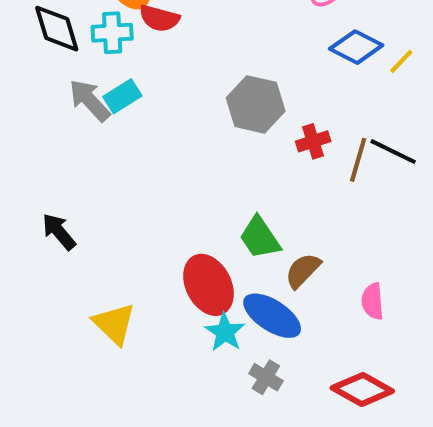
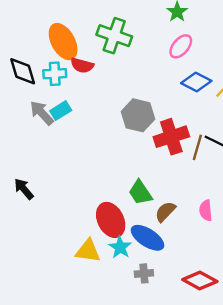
red cross: (313, 141) -> (171, 137), size x1.8
pink semicircle: (373, 301) -> (206, 210), moved
yellow triangle: (114, 324) -> (88, 251), moved, turned -36
gray cross: (266, 377) -> (144, 273), turned -36

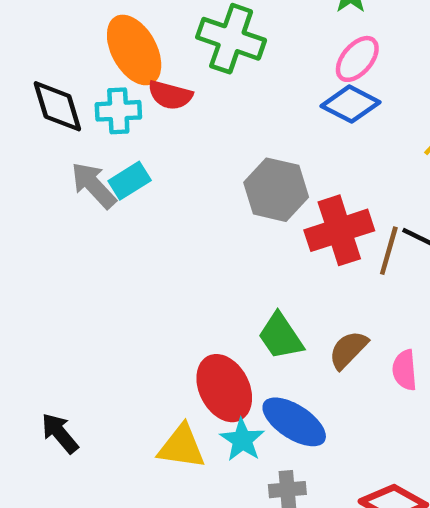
blue diamond: (196, 82) -> (351, 104), moved
black arrow: (24, 189) -> (60, 433), moved
brown semicircle: (165, 212) -> (348, 350), moved

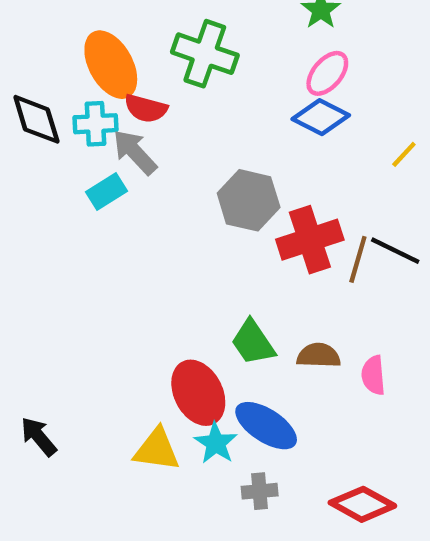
gray arrow: (94, 185) -> (135, 152), moved
brown semicircle: (348, 350) -> (319, 356), turned 48

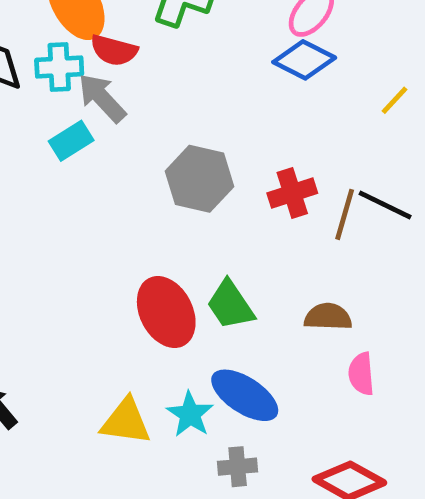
gray hexagon: (249, 200) -> (200, 179), moved
red cross: (310, 240) -> (292, 193), size x0.7
brown semicircle: (319, 356) -> (328, 317), moved
pink semicircle: (373, 375) -> (361, 374), moved
red ellipse: (198, 393) -> (166, 312), moved

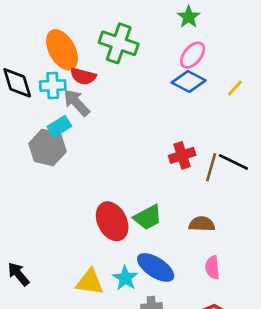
yellow line: (395, 100) -> (235, 88), moved
gray hexagon: (200, 179) -> (47, 147), moved
green trapezoid: (230, 305) -> (148, 217), turned -84
pink semicircle: (361, 374) -> (212, 267), moved

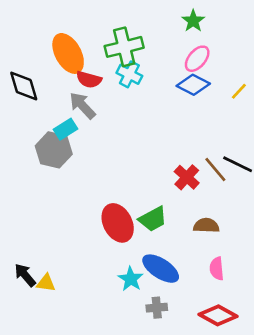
green cross: (119, 43) -> (124, 47), turned -33
cyan cross: (53, 85) -> (129, 74), moved, turned 30
red cross: (182, 155) -> (187, 177), moved, turned -30
brown line: (211, 167) -> (215, 169), turned -56
yellow triangle: (90, 282) -> (46, 283), moved, size x0.7

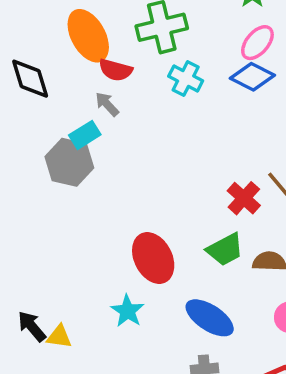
cyan cross: (129, 74) -> (186, 79), moved
gray arrow: (82, 106) -> (107, 104), size x0.7
green trapezoid: (153, 219) -> (225, 249), moved
cyan star: (131, 279) -> (128, 311), moved

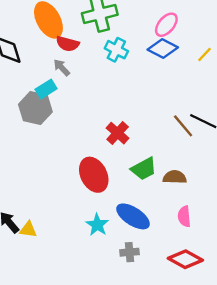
red cross: (244, 198) -> (118, 133), moved
cyan star: (128, 311) -> (97, 225), moved

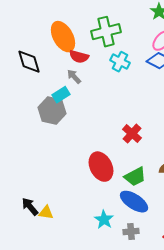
red cross: (118, 133) -> (132, 134), moved
green trapezoid: (144, 169) -> (135, 177), moved
cyan star: (97, 225) -> (104, 220), moved

